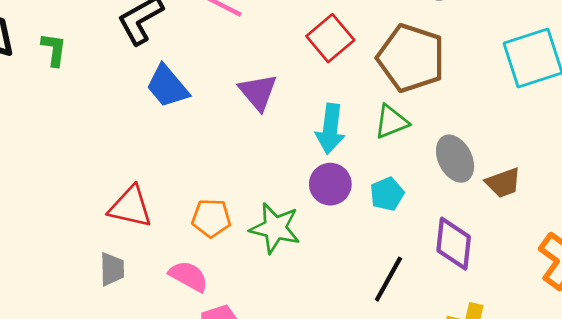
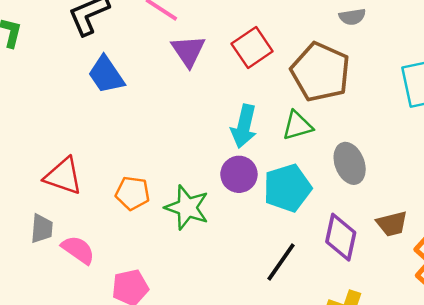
purple triangle: (258, 92) -> (188, 51), moved
brown trapezoid: (503, 183) -> (392, 224), moved
cyan pentagon: (387, 194) -> (287, 188), size x1.6
pink semicircle: (189, 276) -> (78, 250), moved

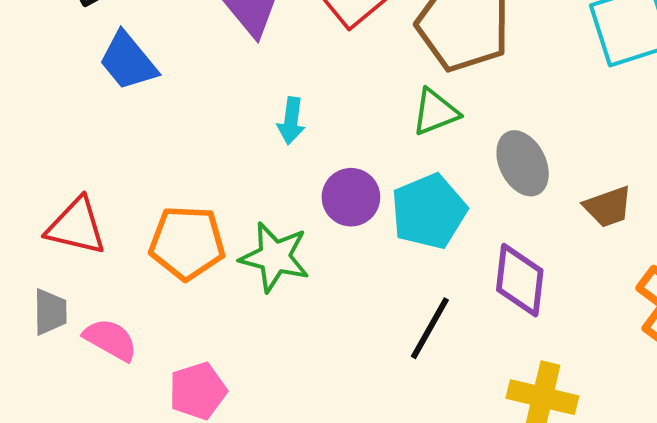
cyan arrow: (244, 126) -> (291, 121), moved, size x0.7
orange pentagon: (132, 193) -> (187, 243), size x1.4
brown trapezoid: (392, 224) -> (608, 207), moved

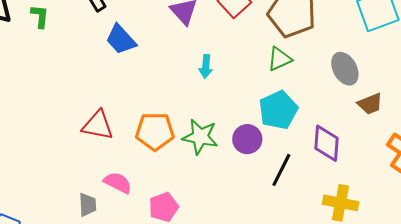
gray ellipse: (523, 163) -> (345, 69), moved
purple circle: (351, 197) -> (247, 139), moved
gray trapezoid: (50, 312) -> (87, 205), moved

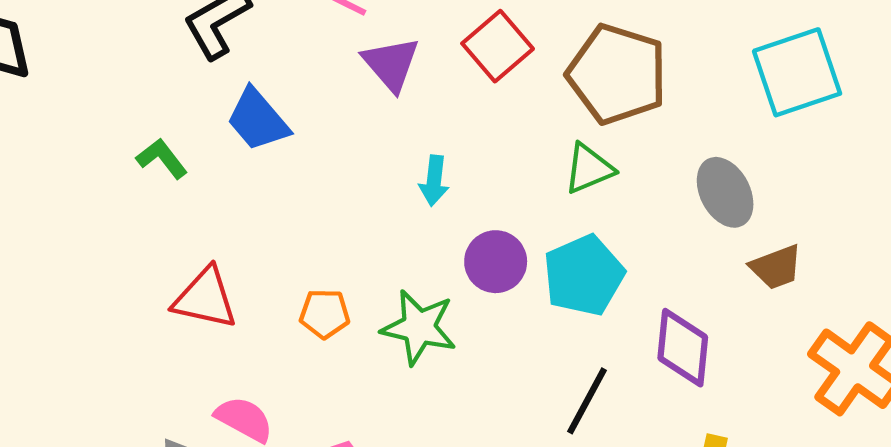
green L-shape: (40, 16) -> (162, 158), moved, turned -45
orange pentagon: (155, 131) -> (325, 314), size x0.6
purple circle: (247, 139) -> (496, 262), moved

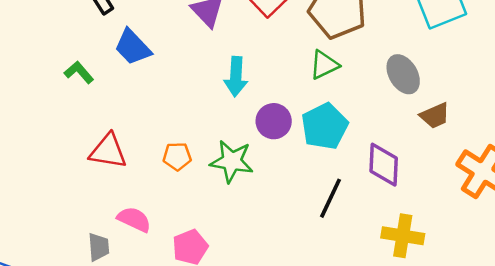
cyan arrow: (434, 181) -> (236, 77), size x1.4

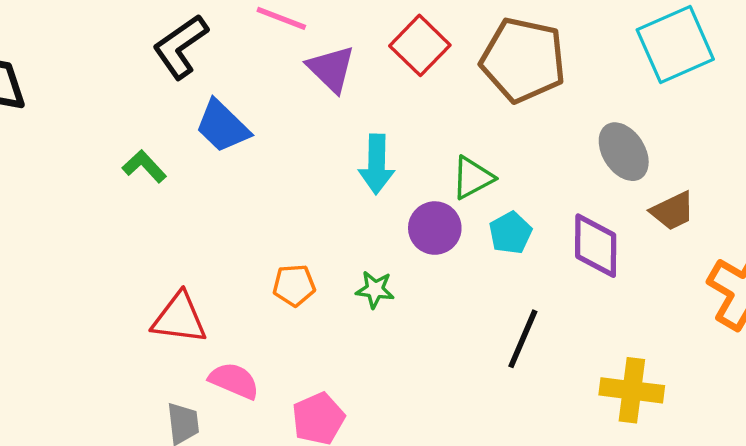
green triangle: (324, 65) -> (473, 178), moved
cyan pentagon: (325, 126) -> (510, 233), size x0.6
red triangle: (108, 151) -> (179, 318), moved
green star: (232, 161) -> (375, 290), size x0.6
purple diamond: (384, 165) -> (596, 246), moved

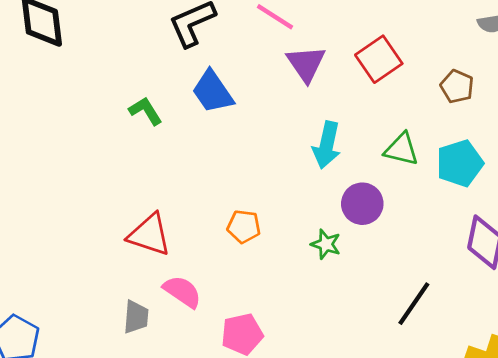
brown pentagon: (523, 60) -> (457, 86), size x0.5
green triangle: (473, 178) -> (401, 149), moved, turned 30
cyan pentagon: (510, 233) -> (460, 163), moved, size x1.4
green star: (375, 290) -> (326, 244), moved

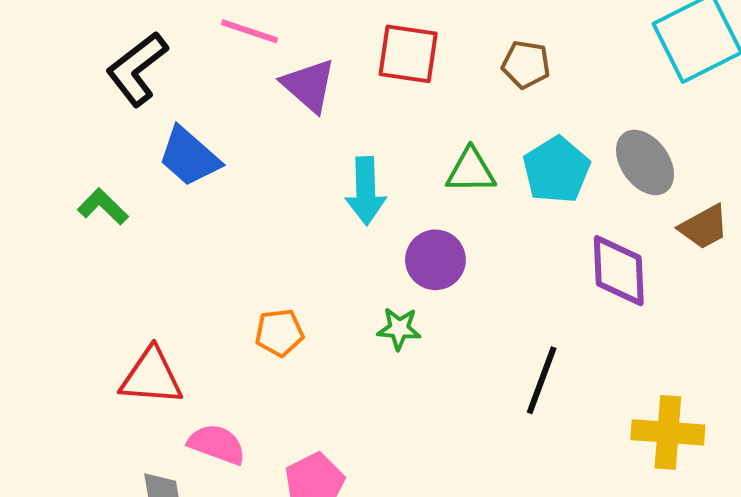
red square: (379, 59) -> (408, 54), turned -33

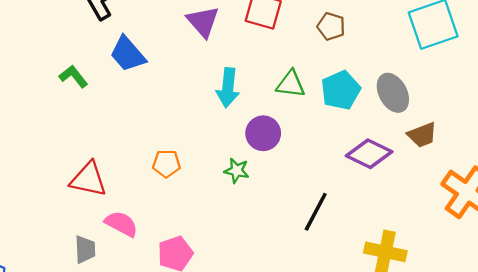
purple diamond: (619, 271) -> (369, 154), turned -69

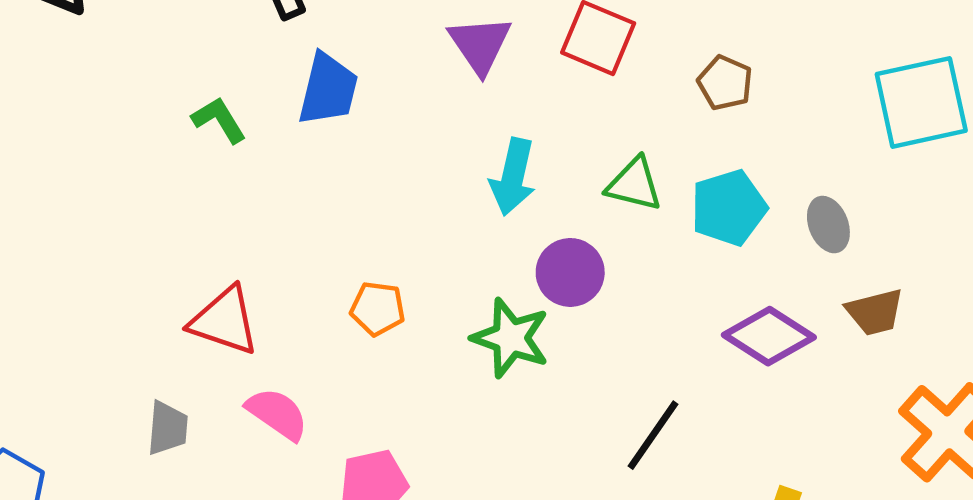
blue trapezoid: (128, 54) -> (328, 89), turned -132
gray ellipse: (393, 93) -> (828, 225), size x0.7
green star: (237, 171) -> (511, 338), size x1.6
gray trapezoid: (85, 249) -> (168, 428), moved

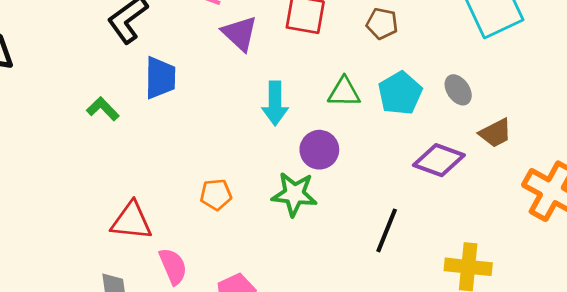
pink semicircle: (277, 414) -> (173, 266), turned 45

